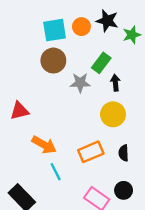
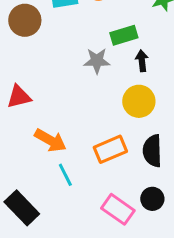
brown circle: (53, 61) -> (25, 20), moved
green rectangle: (101, 63) -> (124, 35), turned 36
black semicircle: (124, 153) -> (152, 151), size x1.5

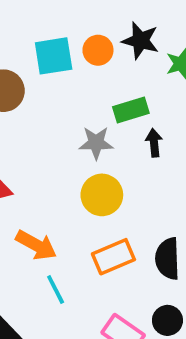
yellow circle: (139, 101) -> (102, 195), moved

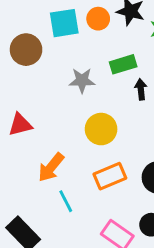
gray star: (96, 143) -> (82, 80), moved
orange arrow: (36, 245) -> (51, 167), turned 100

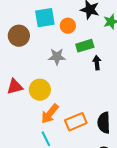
orange circle: (98, 19) -> (68, 26), moved
yellow circle: (101, 129) -> (40, 90), moved
orange arrow: (51, 167) -> (50, 114), moved

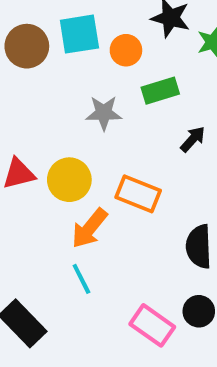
brown circle: (19, 36) -> (27, 46), moved
black arrow: (97, 63) -> (193, 139), moved, turned 48
orange rectangle: (76, 122) -> (138, 194), moved, turned 45

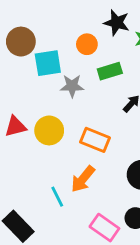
cyan square: (79, 34) -> (48, 63), moved
orange arrow: (90, 228) -> (83, 179), moved

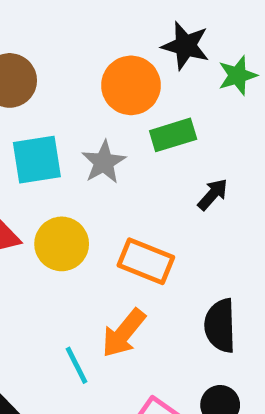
orange circle: (87, 44) -> (131, 85), size x1.5
cyan square: (48, 63) -> (37, 160), moved
gray star: (72, 86) -> (104, 162), turned -30

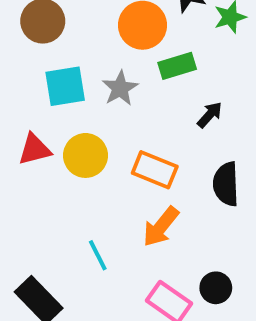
black semicircle: (220, 326) -> (226, 184), moved
orange arrow: (124, 333) -> (161, 227), moved

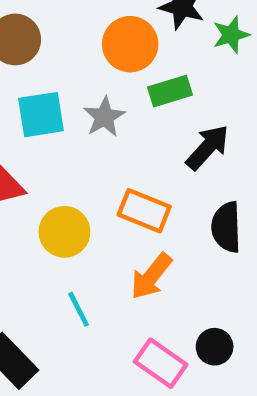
black arrow: (210, 115) -> (208, 147), size x1.5
yellow circle: (85, 155) -> (64, 232), moved

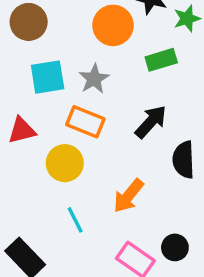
green rectangle: (170, 91) -> (161, 60), moved
black arrow: (208, 147) -> (151, 122), moved
orange rectangle: (144, 211) -> (85, 122), moved

